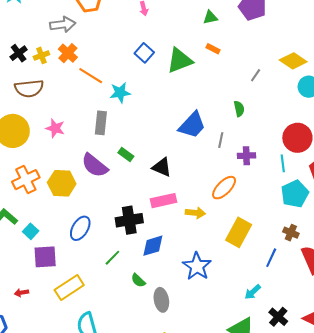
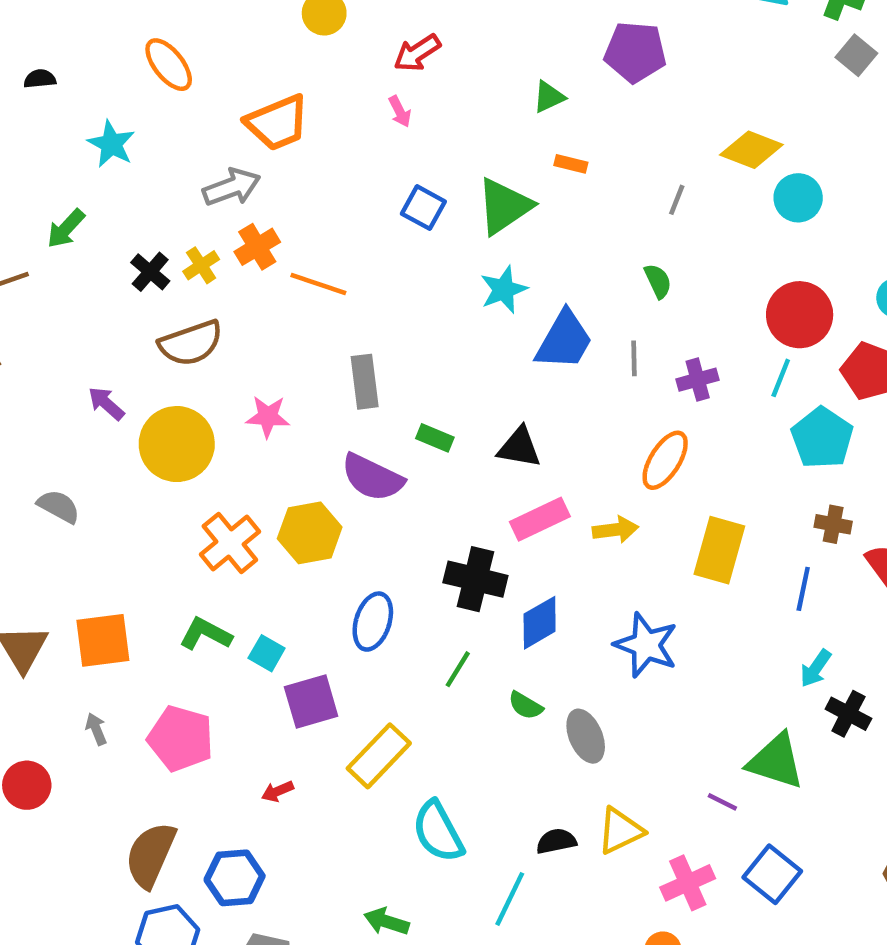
orange cross: (68, 53) -> (257, 247), turned 30
cyan star: (120, 93) -> (504, 290), moved
cyan line: (283, 163) -> (781, 378), turned 42
black cross: (129, 220) -> (475, 579), turned 36
cyan arrow: (253, 292) -> (816, 668), moved

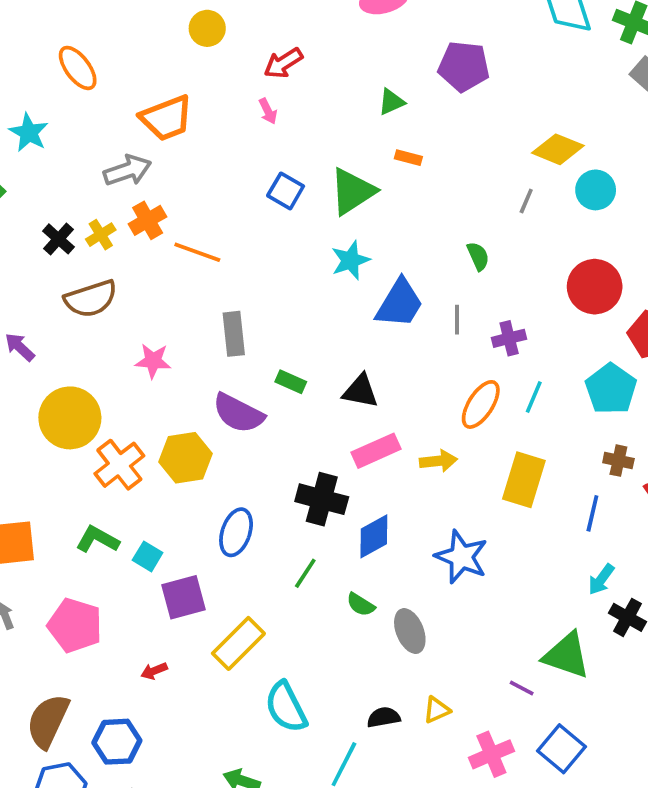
gray line: (677, 200) -> (526, 201), moved
cyan line: (781, 378) -> (534, 397), moved
yellow circle: (177, 444) -> (70, 418), moved
yellow triangle: (620, 831) -> (437, 710), size x0.7

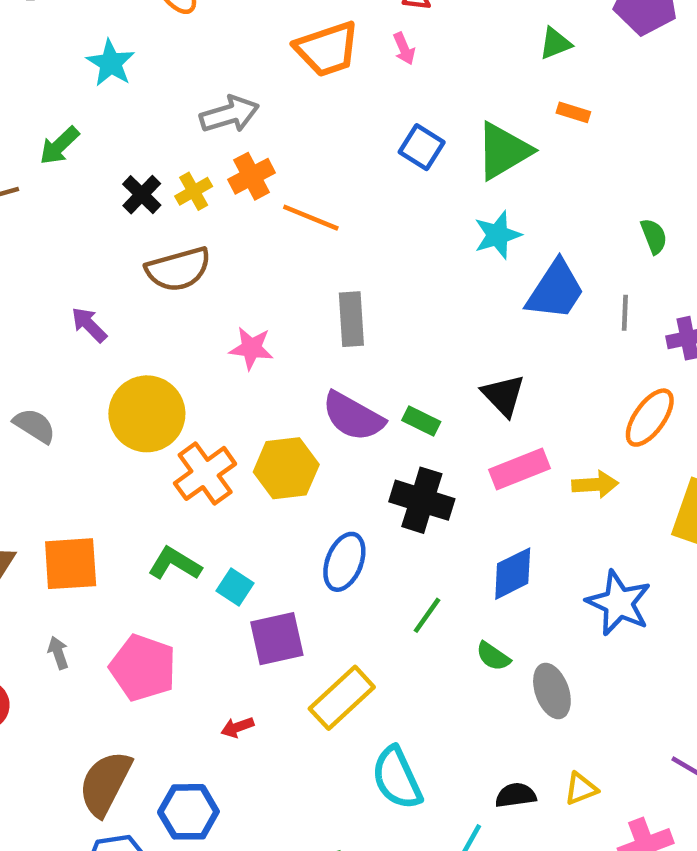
orange trapezoid: (166, 118) -> (327, 49), moved
green rectangle: (291, 382) -> (421, 421), moved
black triangle: (360, 391) -> (503, 395), turned 33
black cross: (322, 499) -> (422, 500), moved

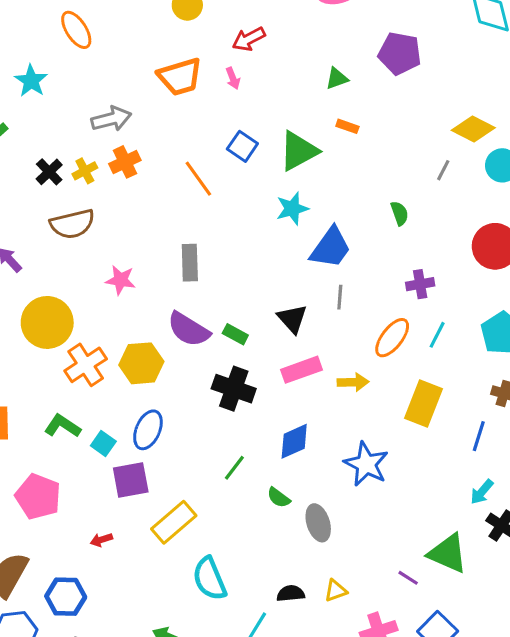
orange line: (311, 218) -> (198, 179), moved, turned 30
gray line: (625, 313) -> (340, 297), moved
blue ellipse: (344, 562) -> (148, 430), moved

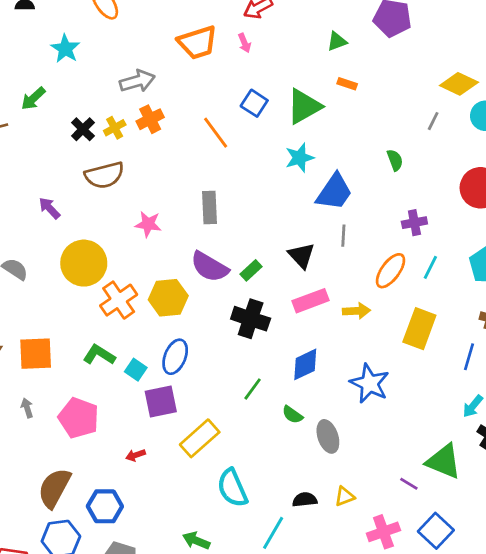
green rectangle: (235, 334) -> (251, 270), turned -70

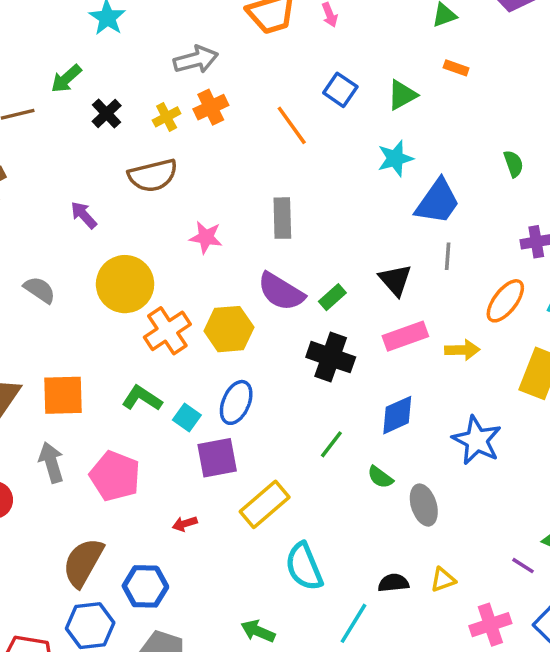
green triangle: (304, 106) -> (402, 95), size x0.7
black cross: (83, 129) -> (107, 113), moved
gray arrow: (27, 408) -> (51, 462), size x1.6

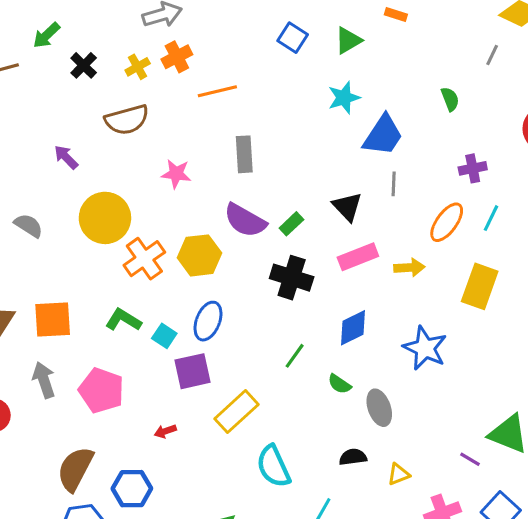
orange line: (292, 125) -> (217, 91), moved, turned -66
black semicircle: (393, 583) -> (353, 457), moved

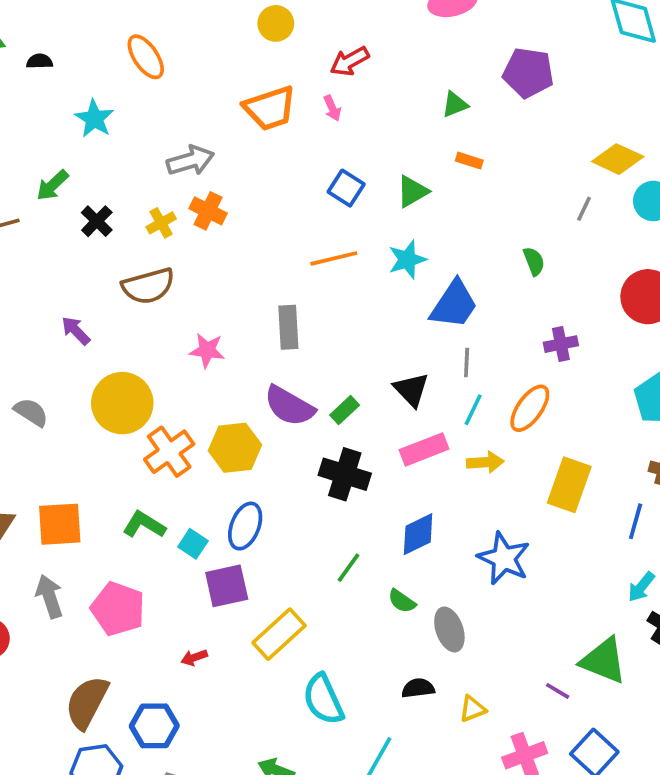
orange cross: (177, 57) -> (208, 211), turned -36
orange line: (217, 91) -> (334, 258), moved
cyan line: (491, 218) -> (473, 410), moved

